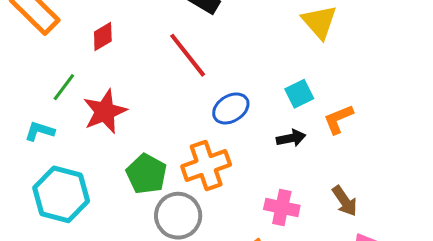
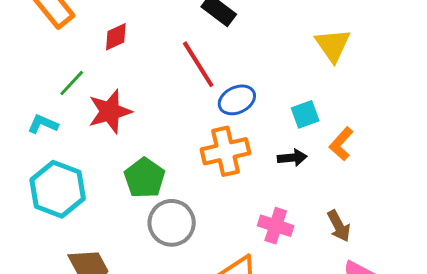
blue ellipse: (231, 108) -> (237, 100), moved
orange L-shape: (338, 119) -> (341, 144), turned -32
orange cross: (206, 166) -> (225, 151), moved

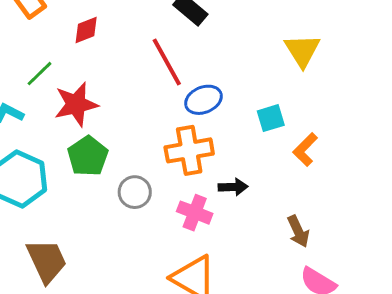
black arrow: (292, 158) -> (233, 187), moved
green pentagon: (145, 178) -> (88, 156), moved
gray circle: (172, 223) -> (135, 192), moved, size x0.7
pink cross: (276, 226) -> (195, 213), moved

